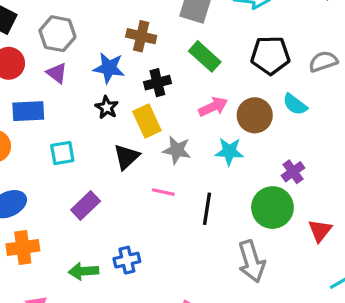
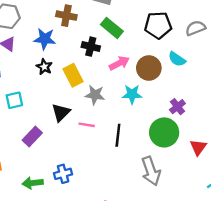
black cross: (157, 83) -> (91, 47), moved, turned 30
black triangle: (126, 157) -> (61, 113), moved

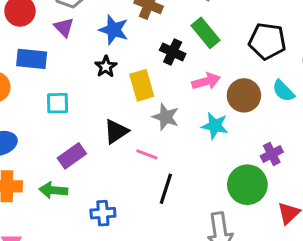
black line: (118, 135) -> (166, 189), moved
green arrow: (33, 183) -> (53, 190), moved

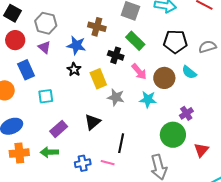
blue rectangle: (32, 59) -> (26, 70), turned 66
pink arrow: (206, 81) -> (139, 72), turned 72
black triangle: (116, 131) -> (93, 122), moved
pink line: (147, 154) -> (108, 163), moved

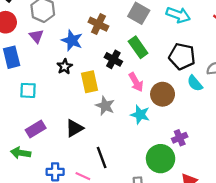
cyan semicircle: (189, 72) -> (195, 83), moved
black line: (121, 143) -> (102, 157), turned -42

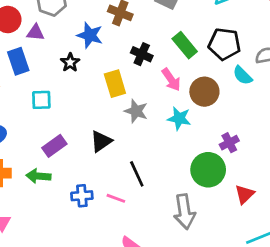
purple triangle: (36, 36) -> (35, 33), moved, turned -40
green rectangle: (138, 47) -> (185, 45), moved
black star: (65, 67) -> (70, 62), moved

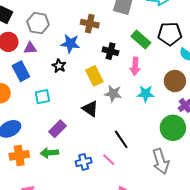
pink arrow: (171, 80) -> (135, 66), turned 48
brown circle: (204, 92) -> (175, 81), moved
black triangle: (101, 141) -> (90, 109), moved, turned -42
pink line: (116, 198) -> (109, 160), turned 32

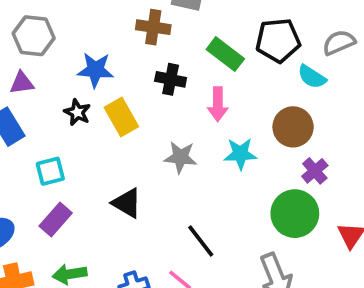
brown cross: (90, 24) -> (153, 27), moved
yellow rectangle: (94, 76) -> (121, 117), moved
black triangle: (90, 109) -> (127, 203), moved
purple rectangle: (57, 129) -> (56, 220), moved

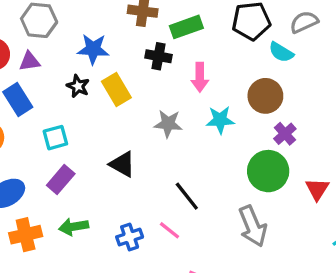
green rectangle: (225, 54) -> (186, 27), moved, turned -56

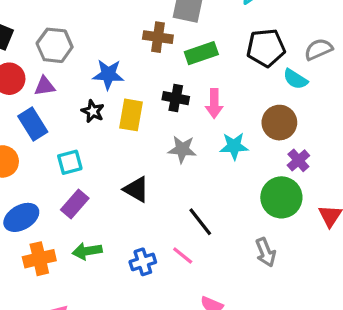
black cross: (158, 56) -> (176, 98), moved
yellow rectangle: (116, 90) -> (131, 115), turned 40
gray arrow: (253, 226) -> (266, 252), size x0.7

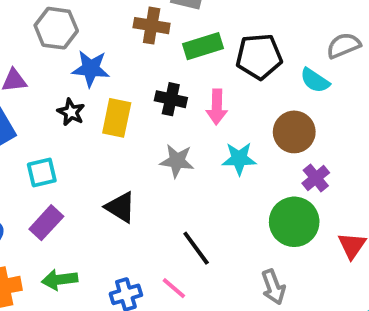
gray hexagon: (55, 45) -> (56, 28), moved
black pentagon: (266, 48) -> (259, 56), moved

